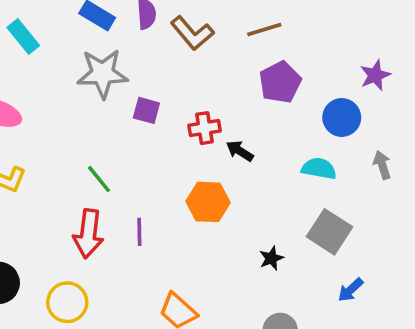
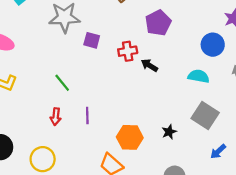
purple pentagon: (280, 82) -> (158, 23), moved
orange hexagon: (208, 202) -> (130, 137), moved
red arrow: (88, 234) -> (56, 117), size x0.6

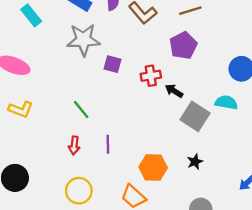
gray square: (205, 116) -> (195, 116), moved
yellow circle: (43, 159) -> (79, 191), moved

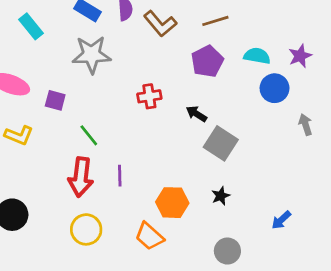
purple square: (112, 64) -> (55, 100), moved
red cross: (151, 76) -> (149, 96), moved
cyan semicircle: (226, 102) -> (257, 56), moved
red arrow: (74, 145) -> (81, 177), size x1.8

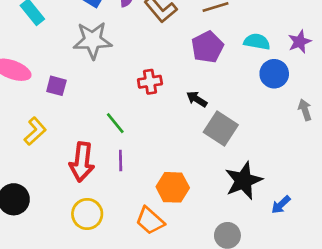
yellow L-shape: (19, 135) -> (35, 131), moved, turned -64
green line: (89, 135) -> (115, 123), moved
black star: (221, 196) -> (243, 181), moved, size x2.0

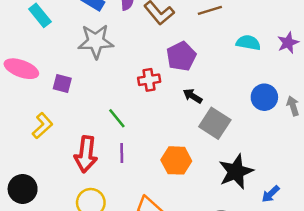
purple pentagon: (207, 47) -> (181, 56), moved
blue circle: (274, 74) -> (264, 97), moved
orange hexagon: (173, 187) -> (176, 160), moved

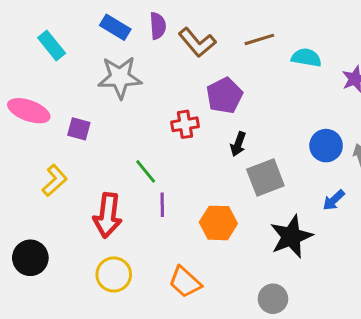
cyan semicircle: (248, 43) -> (306, 58), moved
black arrow: (192, 96) -> (238, 144), turned -102
gray square: (215, 123) -> (265, 177), turned 36
purple line: (122, 153) -> (162, 205), moved
blue arrow: (271, 194) -> (334, 200), moved

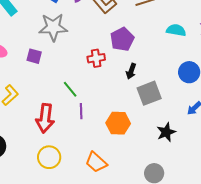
cyan semicircle: (306, 58) -> (176, 30), moved
purple square: (79, 129) -> (34, 56), moved
black star: (291, 237) -> (166, 132), size x0.7

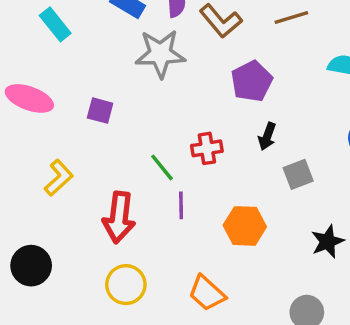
gray star: (53, 27) -> (160, 54), moved
red cross: (96, 58) -> (207, 148), moved
gray square: (149, 93) -> (298, 174), size x0.7

